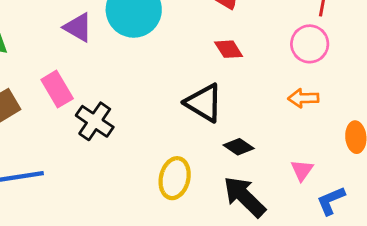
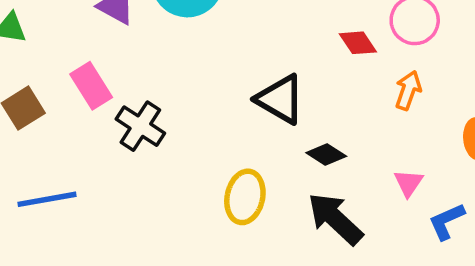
red diamond: (229, 49) -> (358, 43), moved
orange arrow: (303, 98) -> (408, 90), turned 112

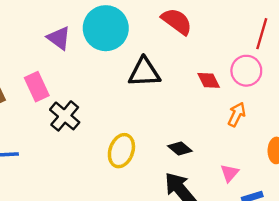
black triangle: (280, 99) -> (144, 72), moved, turned -40
yellow ellipse: (245, 197) -> (121, 151), moved

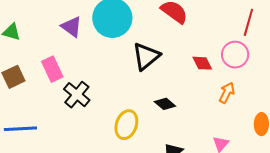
black triangle: (144, 72) -> (146, 56), turned -36
black diamond: (180, 149) -> (165, 104), moved

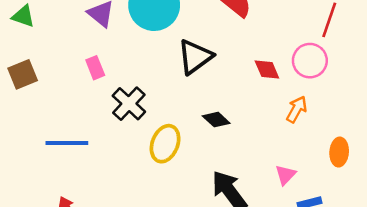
pink rectangle: (52, 69) -> (95, 68), moved, size x0.7
black cross: (77, 95) -> (129, 104), moved
blue line: (20, 129) -> (67, 143), moved

